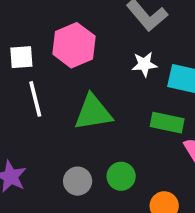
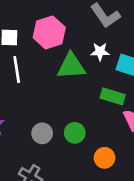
green triangle: (93, 112) -> (71, 66), moved

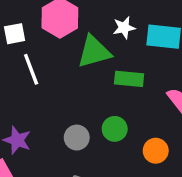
green rectangle: (113, 96) -> (129, 79), moved

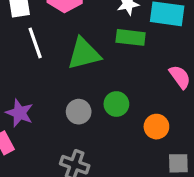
green triangle: (94, 52) -> (84, 54), moved
green rectangle: (129, 79) -> (131, 37), moved

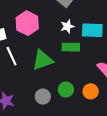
orange circle: (156, 127) -> (91, 91), moved

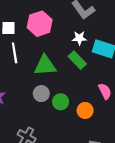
green rectangle: (71, 47) -> (77, 60), turned 30
gray circle: (43, 97) -> (41, 94), moved

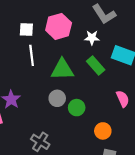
white star: (79, 38) -> (92, 38), moved
orange circle: (85, 110) -> (103, 131), moved

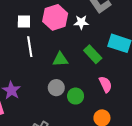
white star: (92, 38) -> (81, 22), moved
green triangle: (62, 70) -> (60, 59), size x0.7
pink semicircle: (123, 99) -> (105, 84), moved

